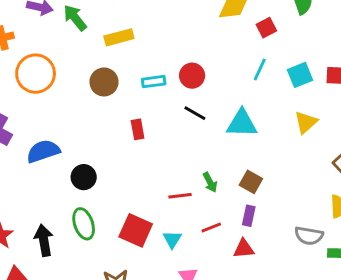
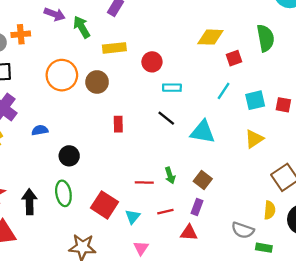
orange circle: (36, 74) -> (62, 75), moved
red circle: (192, 76) -> (152, 62), moved
cyan rectangle: (154, 82) -> (172, 88), moved
blue semicircle: (43, 151) -> (40, 130), size x0.6

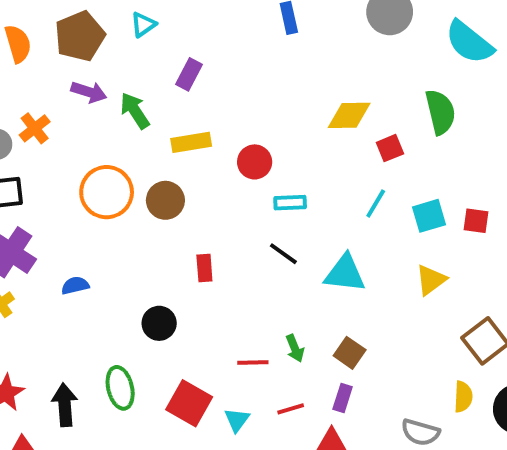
orange cross: (21, 34) -> (35, 128), turned -30
black circle: (69, 156) -> (159, 323), moved

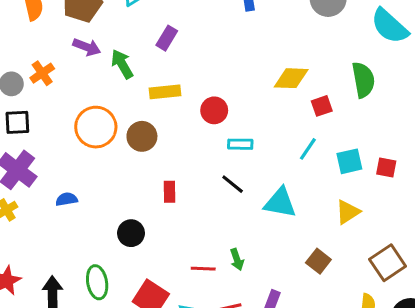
brown square: (350, 353) -> (318, 261), moved

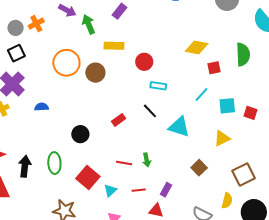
black square: (17, 122) -> (16, 53), turned -30
red rectangle: (169, 192) -> (119, 120), moved, turned 48

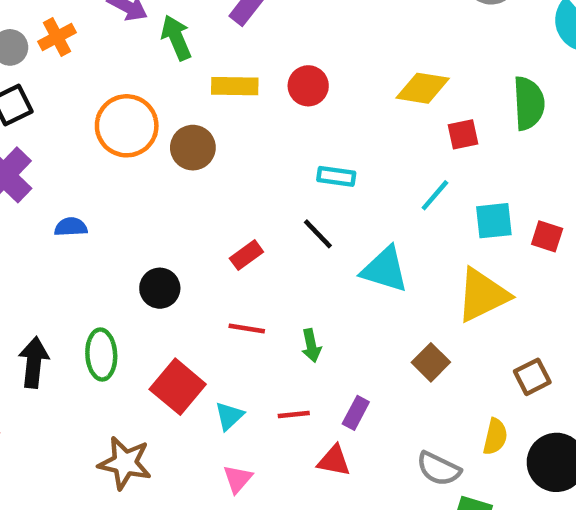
red circle: (144, 62) -> (308, 86), moved
yellow triangle: (222, 138) -> (483, 295), size x1.5
red line: (124, 163) -> (247, 329), moved
brown square: (244, 175) -> (532, 377), size x0.7

